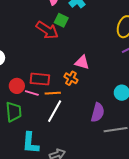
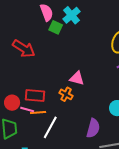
green square: (61, 20) -> (56, 27), moved
red arrow: (47, 30) -> (24, 49), moved
orange line: (53, 93) -> (38, 112), moved

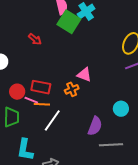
green square: (56, 27) -> (69, 22), size x1.6
red arrow: (24, 49) -> (35, 39), size x0.6
orange cross: (66, 94) -> (72, 89), turned 32

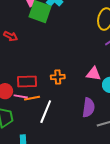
pink triangle: (84, 75) -> (94, 74), moved
orange cross: (72, 89) -> (58, 77), turned 32

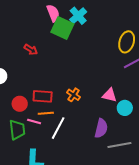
orange cross: (58, 77) -> (74, 95), turned 32
pink line: (21, 96) -> (34, 122), moved

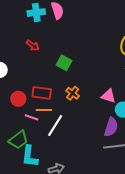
cyan cross: (78, 16) -> (36, 13), moved, turned 30
green square: (62, 28) -> (64, 63), moved, size x0.7
purple semicircle: (101, 128) -> (111, 127), moved
green trapezoid: (17, 130) -> (18, 140), moved, turned 55

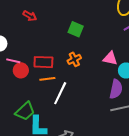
green square: (64, 63) -> (76, 29), moved
orange cross: (73, 93) -> (74, 59), turned 32
pink line: (31, 117) -> (13, 61), moved

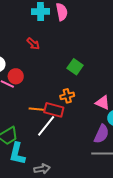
red rectangle: (43, 62) -> (54, 110), moved
red circle: (21, 70) -> (16, 76), moved

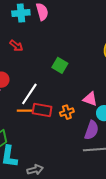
orange cross: (67, 96) -> (67, 112), moved
white line: (46, 126) -> (29, 94), moved

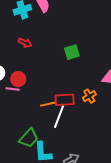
green square: (60, 65) -> (72, 52), turned -35
white line: (29, 94) -> (59, 117), moved

